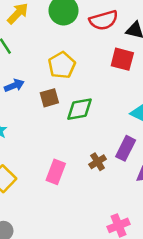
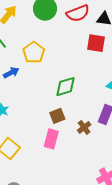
yellow pentagon: (62, 65) -> (34, 52), moved
brown square: (49, 98) -> (57, 116), moved

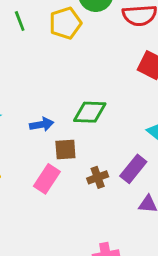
yellow pentagon: (34, 52) -> (65, 23), moved
blue arrow: (11, 73) -> (42, 124), moved

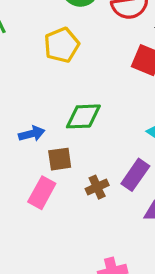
yellow pentagon: (65, 23) -> (62, 45), moved

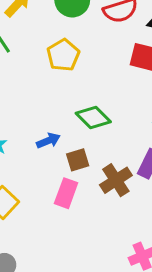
green diamond: (83, 116) -> (93, 117), turned 56
brown cross: (97, 187) -> (116, 180), size x1.5

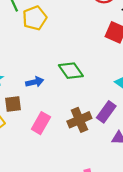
yellow pentagon: (63, 55) -> (35, 18), moved
brown square: (78, 160) -> (13, 104), moved

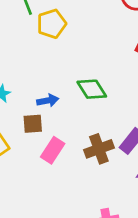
brown square: (13, 104) -> (33, 124), moved

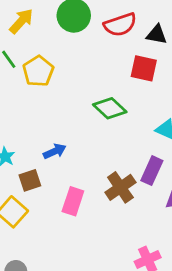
green diamond: (92, 89) -> (110, 108), moved
brown square: (33, 124) -> (30, 180), moved

